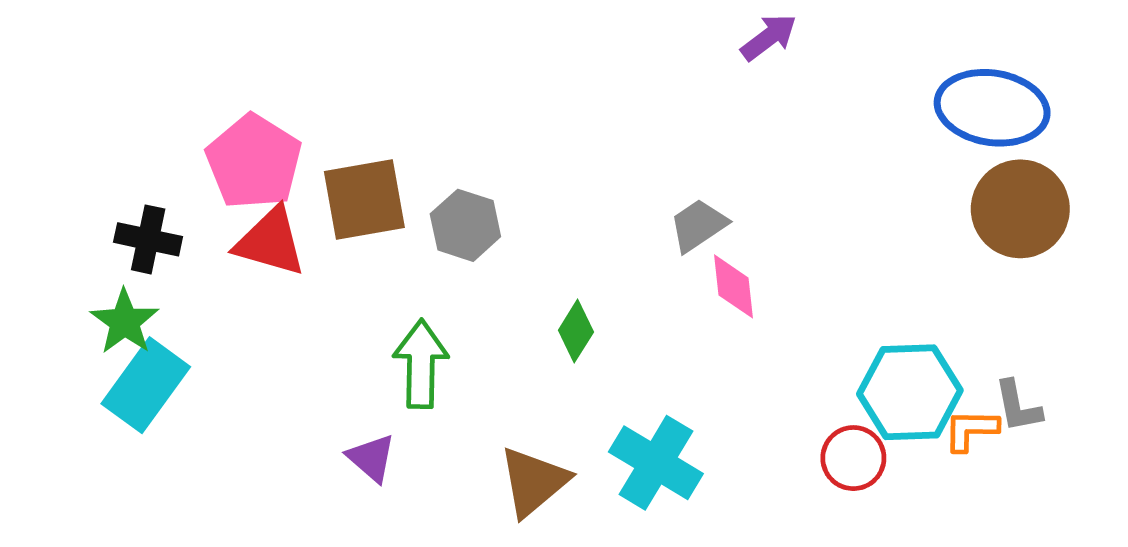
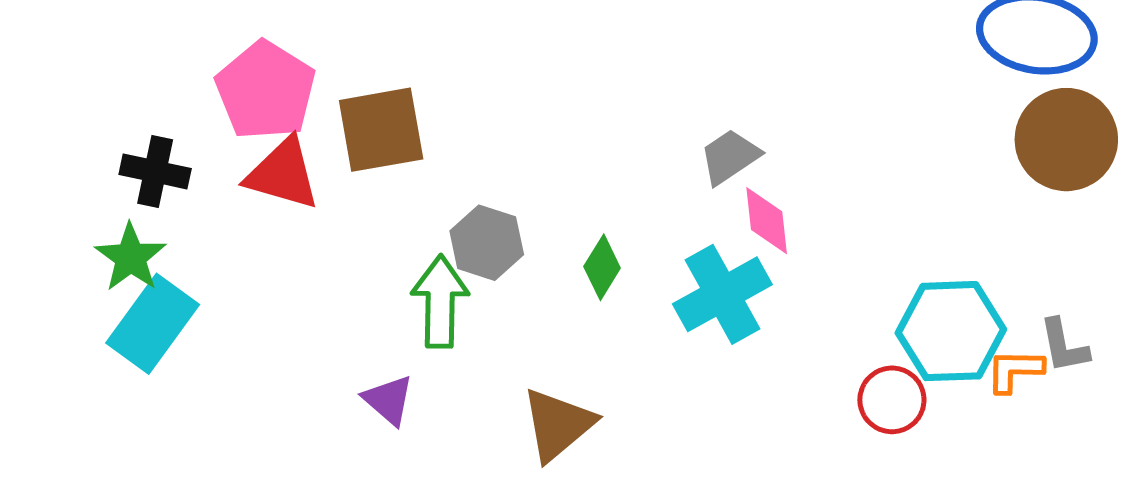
gray hexagon: (465, 225) -> (487, 243), moved
cyan cross: (656, 463) -> (722, 294), moved, turned 30

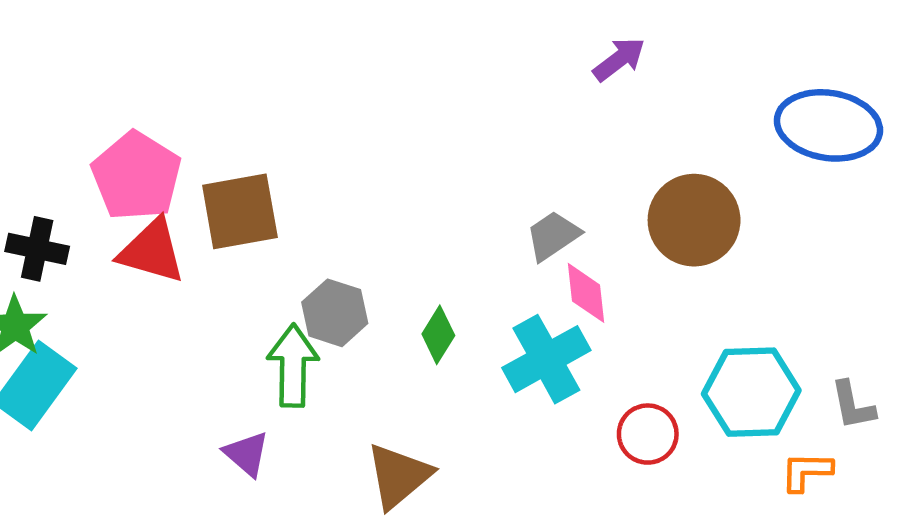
brown circle: (1066, 140) -> (694, 220), moved
orange L-shape: (1015, 370) -> (806, 471), moved
red circle: (892, 400) -> (648, 434), moved

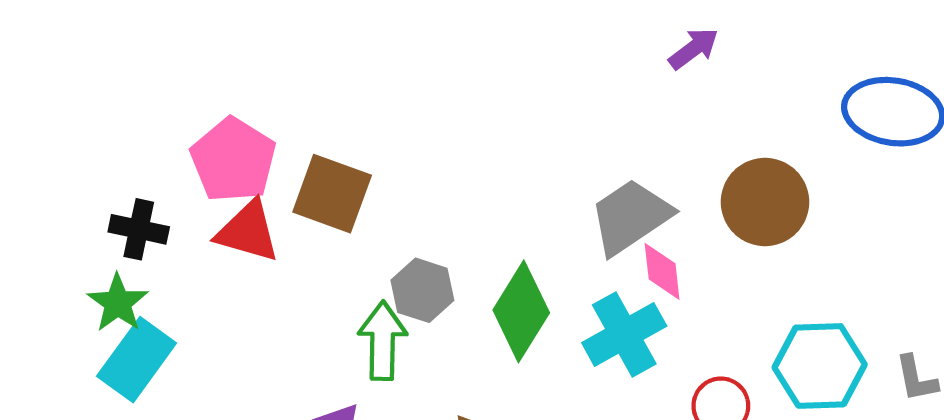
brown square: (240, 211) -> (332, 194), turned 30
gray trapezoid: (553, 236) -> (630, 217), size x1.6
green diamond: (438, 335) -> (521, 311), size x1.8

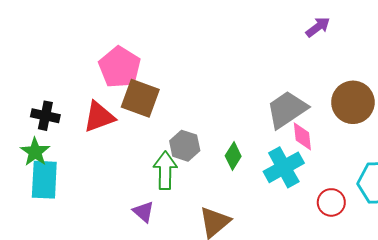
pink pentagon: (233, 160) -> (120, 67), moved
red triangle: (248, 231) -> (99, 117), turned -36
green diamond: (521, 311) -> (233, 156), size x0.6
cyan rectangle: (137, 360) -> (44, 180), turned -33

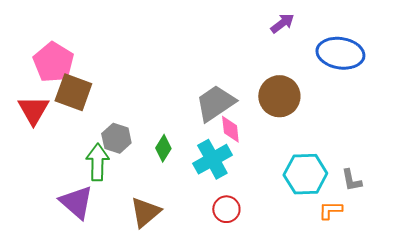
purple arrow: (318, 27) -> (282, 23), moved
red triangle: (99, 117) -> (33, 110), turned -40
red circle: (331, 202) -> (226, 209), moved
purple triangle: (143, 212) -> (76, 202), size x1.6

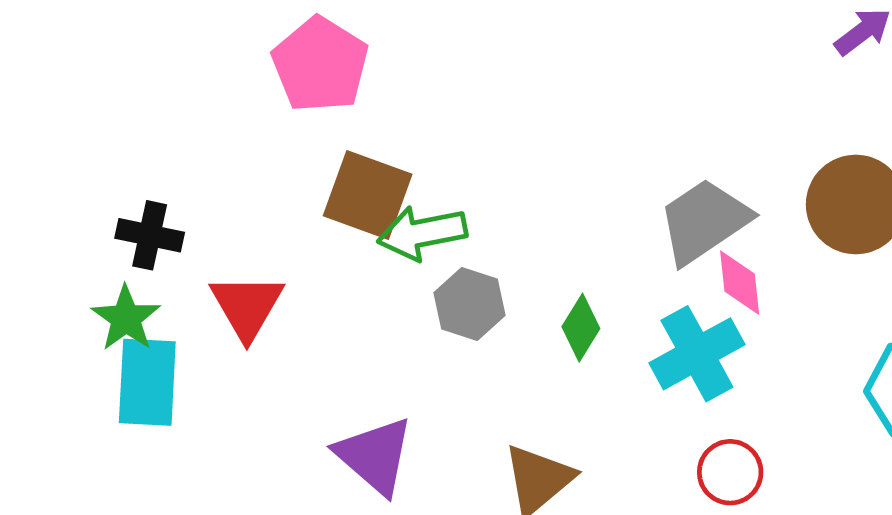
pink pentagon: (53, 62) -> (320, 65), moved
red triangle: (33, 110) -> (247, 306), moved
green arrow: (97, 162) -> (422, 233), moved, turned -102

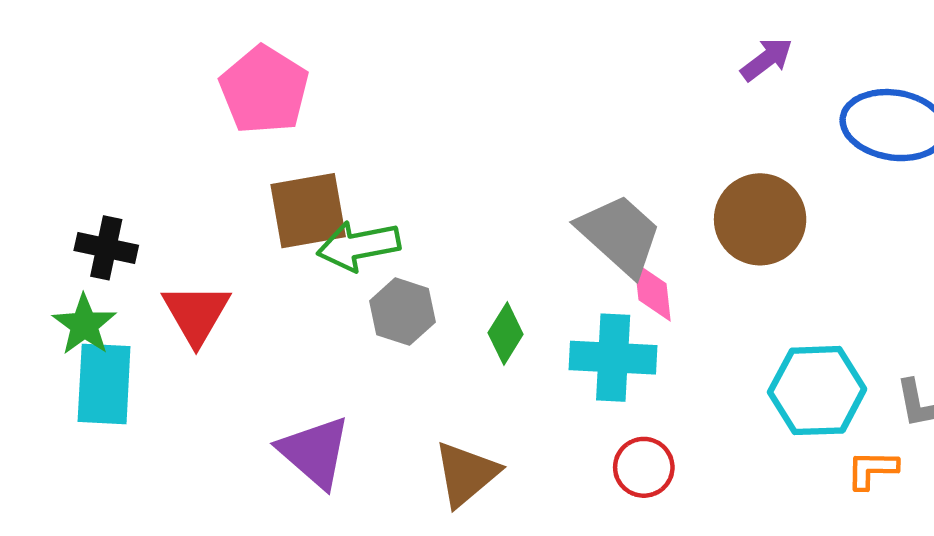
brown square: (368, 195) -> (308, 211), turned -30
gray trapezoid: (704, 221) -> (620, 235), turned 76
cyan cross: (697, 354) -> (613, 358), turned 32

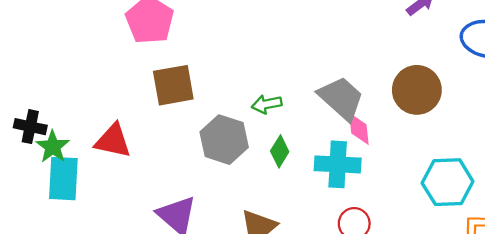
green arrow: (359, 246) -> (267, 104), moved, size x0.7
black cross: (106, 248) -> (30, 127), moved
gray hexagon: (402, 312) -> (224, 140), size x1.4
red triangle: (196, 314) -> (113, 141), turned -48

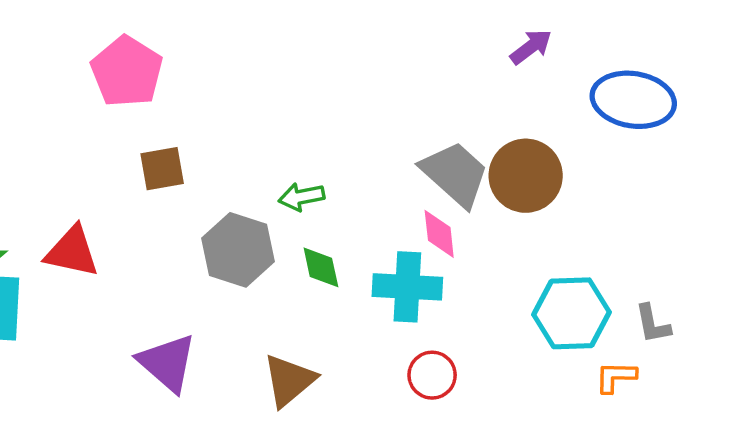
brown square: (173, 85) -> (162, 169), size x0.7
gray trapezoid: (341, 98) -> (455, 174), moved
green diamond: (280, 151) -> (321, 267), turned -44

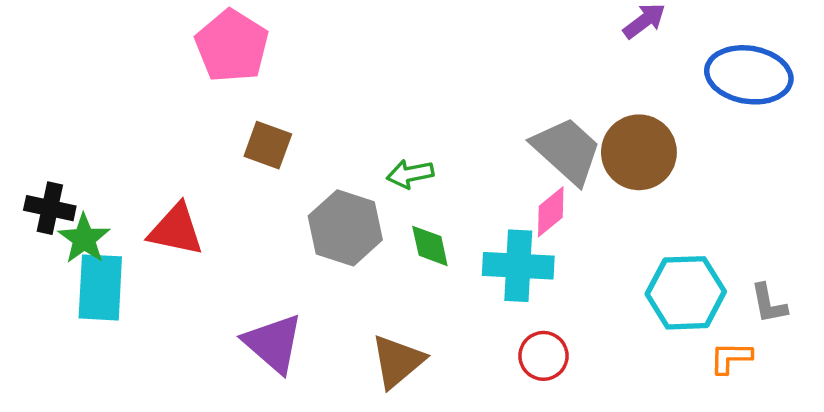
brown square: (162, 169) -> (268, 145), turned 30
pink diamond: (439, 234) -> (551, 212), turned 57

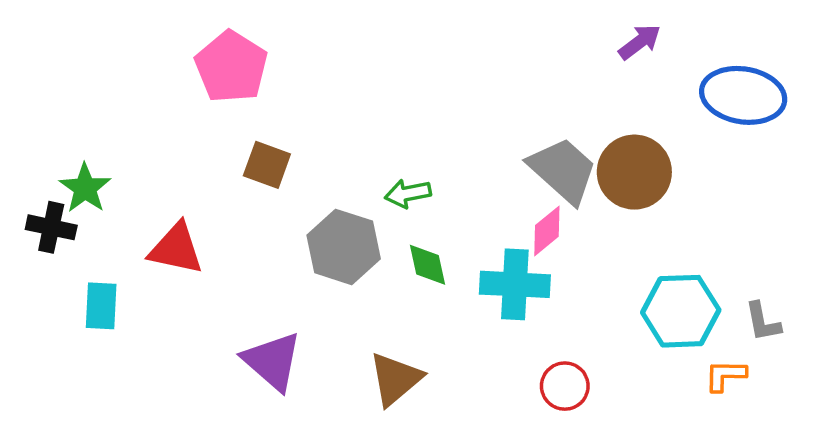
green star: (84, 239) -> (85, 188), moved
cyan rectangle: (100, 287) -> (101, 306), size x0.7
red circle: (543, 356) -> (565, 386), moved

